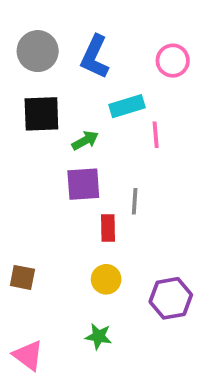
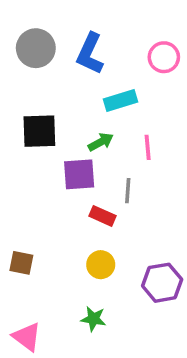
black square: (41, 114) -> (39, 131), moved
pink line: (156, 135) -> (148, 147), moved
green arrow: (85, 140) -> (101, 142), moved
red rectangle: (108, 228) -> (103, 216), turned -65

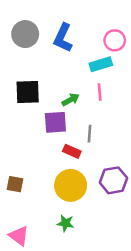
cyan rectangle: (121, 100) -> (101, 64), moved
pink line: (148, 147) -> (100, 92), moved
yellow circle: (101, 265) -> (71, 185), size x1.6
purple hexagon: (162, 283) -> (113, 180), moved

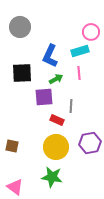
blue L-shape: (63, 38) -> (50, 56), moved
green star: (66, 223) -> (52, 177), size x1.5

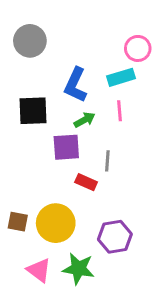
purple hexagon: (90, 143) -> (115, 237), moved
yellow circle: (56, 147) -> (56, 223), moved
pink triangle: (15, 187) -> (39, 270), moved

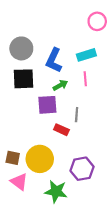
gray circle: (30, 41) -> (21, 48), moved
pink circle: (138, 48) -> (97, 21), moved
pink triangle: (39, 270) -> (19, 182), moved

